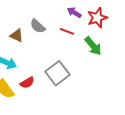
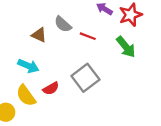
red line: (67, 31) -> (88, 36), moved

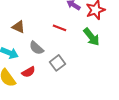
gray semicircle: (63, 24) -> (36, 48), moved
gray square: (85, 78) -> (57, 63), size x0.7

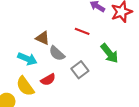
brown triangle: (18, 27) -> (43, 38), moved
green arrow: (91, 37) -> (109, 53), moved

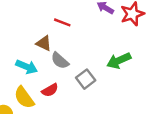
red line: (82, 31) -> (62, 22), moved
green arrow: (109, 53) -> (119, 61), turned 105

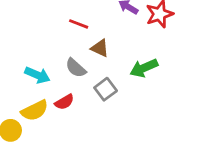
brown triangle: (44, 43) -> (100, 48), moved
yellow semicircle: (24, 97) -> (35, 111), turned -80

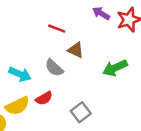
gray square: (106, 89) -> (81, 112), moved

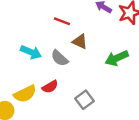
cyan arrow: (20, 74) -> (31, 52), moved

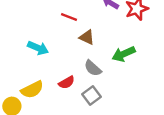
gray semicircle: (60, 58) -> (93, 68), moved
red semicircle: (50, 87) -> (67, 82), moved

